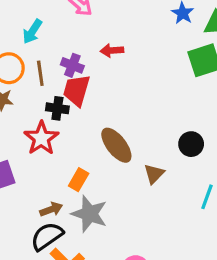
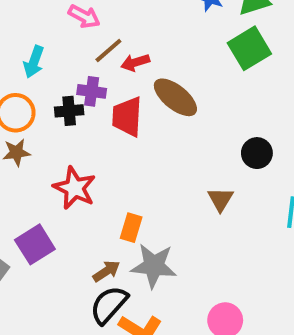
brown line: (40, 73) -> (108, 50), moved, turned 70
red trapezoid: (76, 90) -> (127, 117), moved
black cross: (57, 108) -> (69, 111), moved
brown ellipse: (116, 145) -> (175, 97), moved

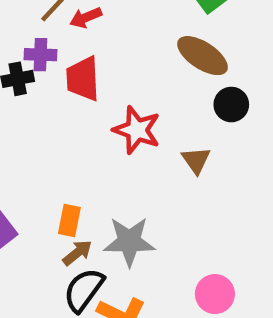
brown ellipse: (175, 97) -> (203, 56), moved
red star: (75, 188) -> (137, 130), moved
orange rectangle: (131, 228) -> (69, 220), moved

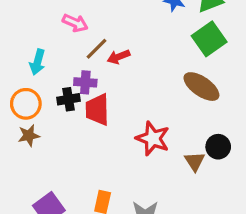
red trapezoid: (83, 79) -> (97, 110), moved
black circle: (231, 105) -> (218, 147), moved

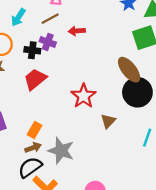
brown line: (97, 49) -> (50, 19), moved
red trapezoid: (97, 110) -> (35, 79), moved, turned 35
black circle: (218, 147) -> (137, 92), moved, size x1.6

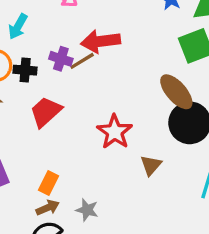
brown line: (50, 19) -> (82, 61), moved
red arrow: (77, 31) -> (101, 41), size x1.6
black cross: (32, 50) -> (25, 70), moved
gray star: (61, 151) -> (87, 210), size x0.6

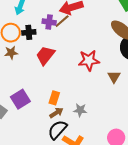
red star: (115, 132) -> (89, 60), turned -30

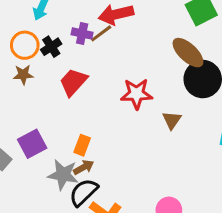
black cross: (29, 32) -> (51, 47), turned -32
gray star: (80, 110) -> (63, 175), moved, size x1.5

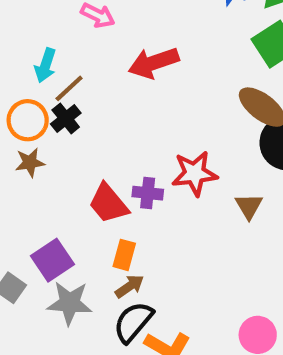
purple cross: (82, 33) -> (148, 193), moved
brown line: (101, 33) -> (69, 88), moved
red trapezoid: (73, 82) -> (108, 203), moved, turned -76
gray star: (63, 175) -> (70, 303), moved

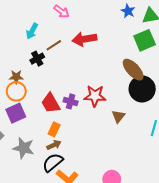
brown line: (69, 88) -> (54, 45), moved
orange circle: (28, 120) -> (16, 91), moved
purple square: (52, 260) -> (16, 113), moved

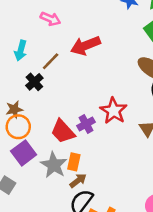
red star: (95, 96) -> (114, 111), turned -30
purple cross: (71, 101) -> (86, 124), turned -32
gray star: (24, 148) -> (54, 165), moved, turned 30

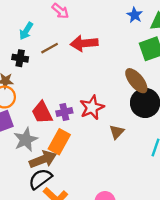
black cross: (34, 82) -> (20, 58), moved, turned 35
orange rectangle: (74, 162) -> (59, 142), moved, size x1.5
brown arrow: (78, 181) -> (43, 159), size x1.6

